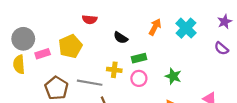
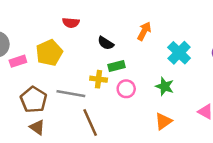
cyan cross: (186, 28) -> (179, 53), moved
green rectangle: (139, 58) -> (117, 66), moved

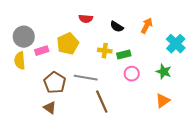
black semicircle: (106, 43) -> (117, 27), moved
yellow cross: (99, 79) -> (105, 51), moved
brown triangle: (37, 127) -> (50, 108), moved

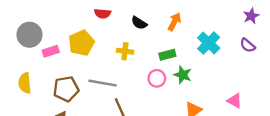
green rectangle: (124, 55) -> (167, 55), moved
yellow semicircle: (20, 61) -> (25, 83), moved
green star: (164, 72) -> (183, 75), moved
brown pentagon: (55, 83) -> (66, 89), turned 30

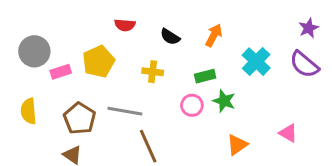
purple semicircle: (248, 45) -> (304, 64), size x1.5
brown pentagon: (66, 89) -> (80, 118), turned -30

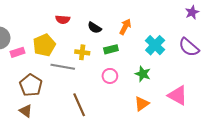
purple star: (309, 28) -> (192, 12), moved
green rectangle: (205, 76) -> (111, 49), moved
green star: (224, 101) -> (143, 74), moved
gray line: (125, 111) -> (63, 67), moved
pink triangle: (288, 133) -> (178, 95), size x1.5

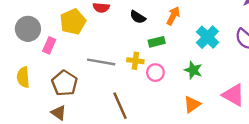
yellow pentagon: (44, 45) -> (73, 22), moved
pink rectangle: (18, 52) -> (49, 45), turned -48
yellow cross: (82, 52) -> (135, 61), moved

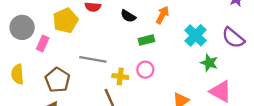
yellow cross: (135, 61) -> (120, 76), moved
green star: (193, 70) -> (209, 63), moved

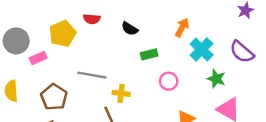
orange arrow: (162, 15) -> (182, 27), moved
pink rectangle: (43, 43) -> (38, 58), turned 42
pink circle: (145, 70) -> (169, 81), moved

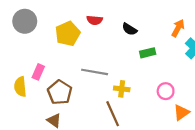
gray circle: (16, 41) -> (25, 21), moved
pink rectangle: (38, 58) -> (38, 72), moved, turned -42
pink circle: (169, 81) -> (166, 91), moved

